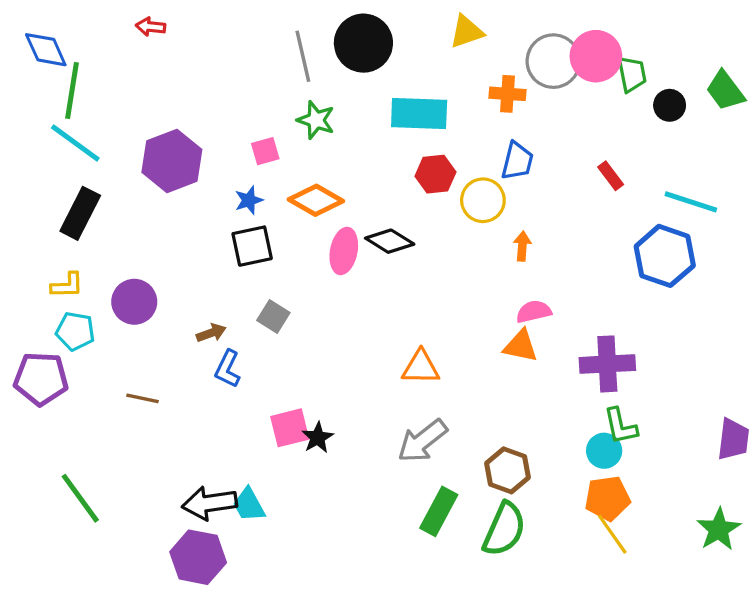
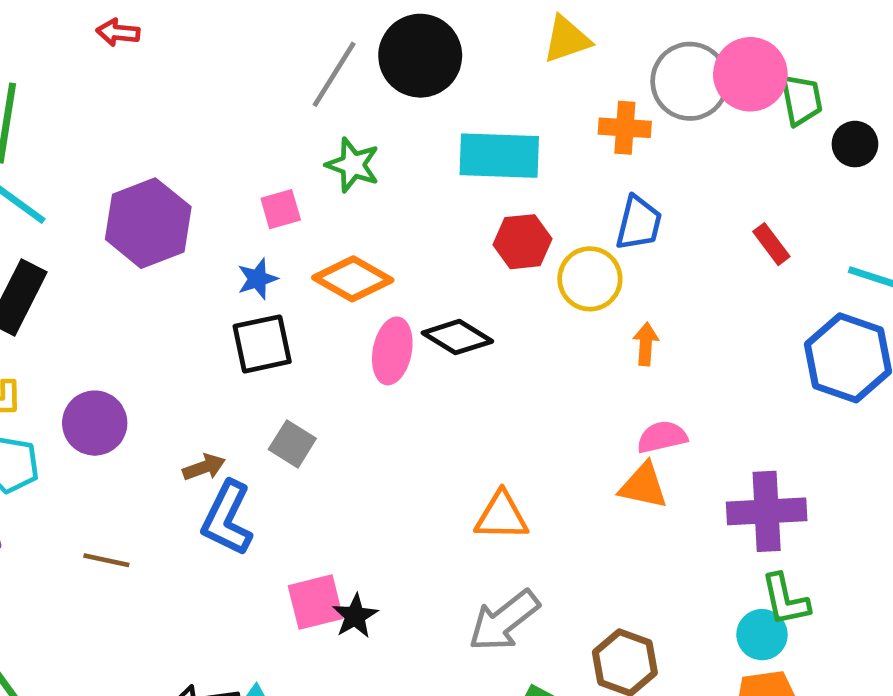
gray line: (303, 56) -> (334, 74), turned 45
blue L-shape: (228, 369) -> (227, 518), size x1.4

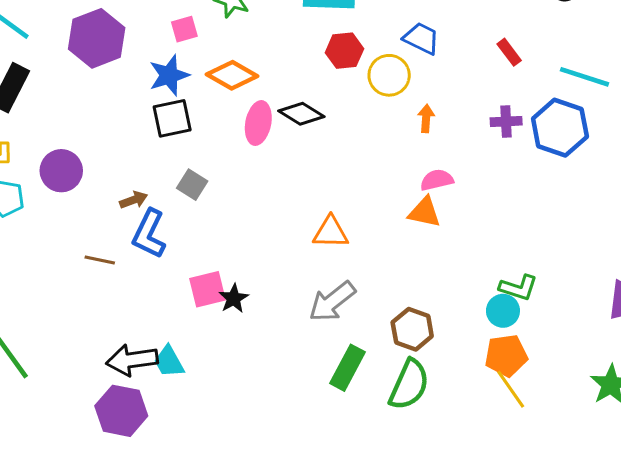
blue trapezoid: (639, 223) -> (421, 38), turned -78
blue star: (257, 279) -> (169, 75), size x1.5
purple cross: (767, 511) -> (506, 121), moved, size x0.6
brown line: (106, 560) -> (100, 260), moved
green L-shape: (785, 600) -> (518, 288), turned -60

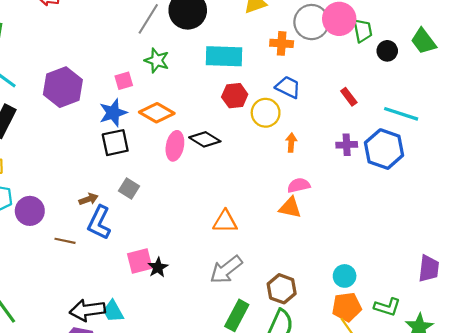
purple circle: (61, 171) -> (30, 211), moved
green L-shape: (518, 288) -> (387, 307), moved

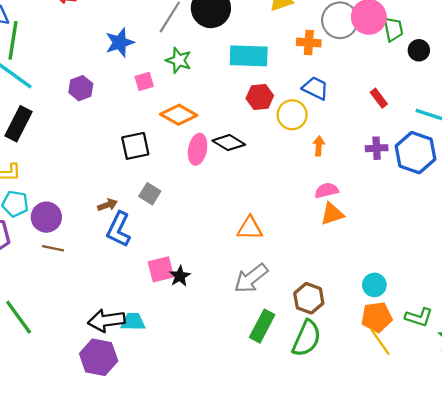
purple hexagon: (63, 87) -> (81, 88), size x0.6
blue star: (113, 113) -> (120, 43), moved
orange triangle: (290, 208) -> (332, 214), moved, turned -30
brown line: (65, 241) -> (53, 248), moved
cyan trapezoid: (113, 311) -> (133, 322), turned 120

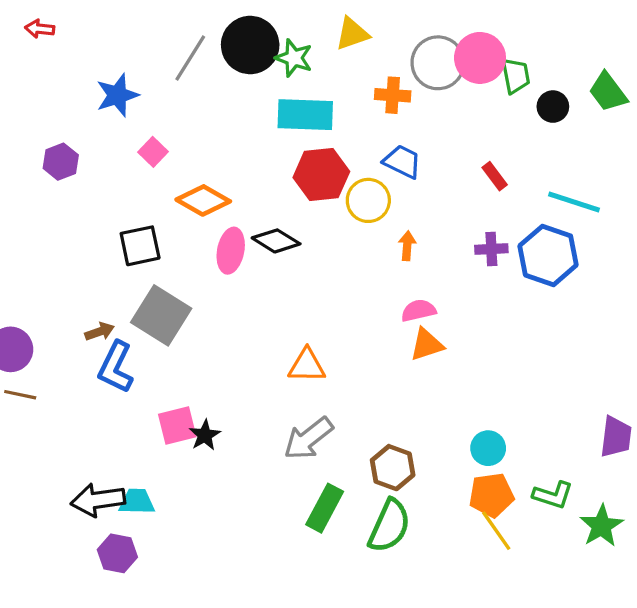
green star: (179, 60) -> (294, 58), moved
pink square: (144, 81) -> (153, 152), turned -30
red hexagon: (260, 97) -> (321, 175), size x1.4
gray square: (150, 194) -> (161, 315), size x1.8
purple hexagon: (99, 357) -> (117, 553), moved, size x0.7

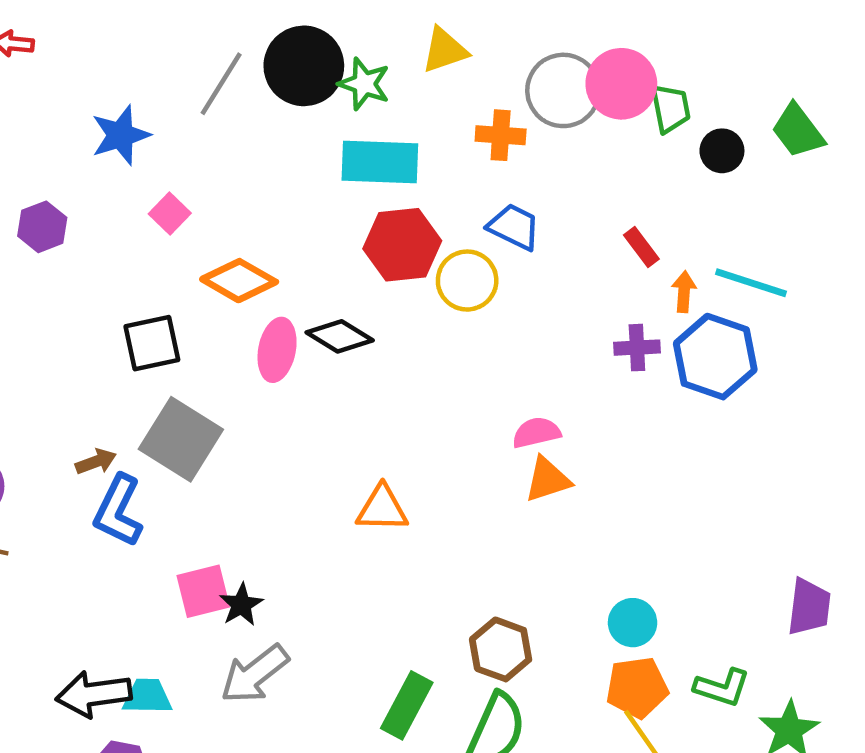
orange arrow: (407, 246) -> (684, 292), moved
gray arrow: (308, 438) -> (255, 674), moved

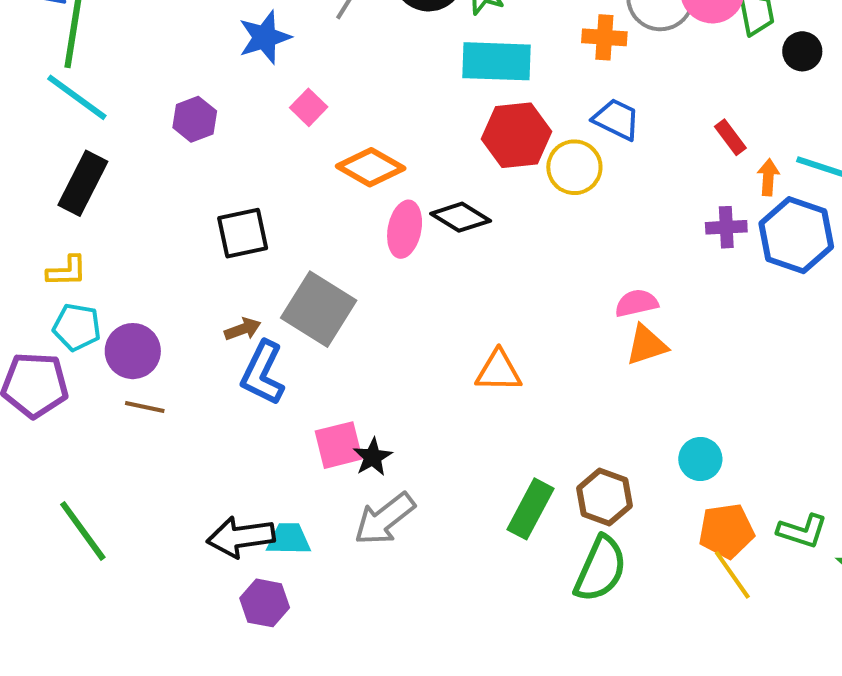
black square: (152, 343) -> (243, 233), moved
cyan circle: (633, 623) -> (700, 459), moved
green rectangle: (407, 705) -> (530, 509), moved

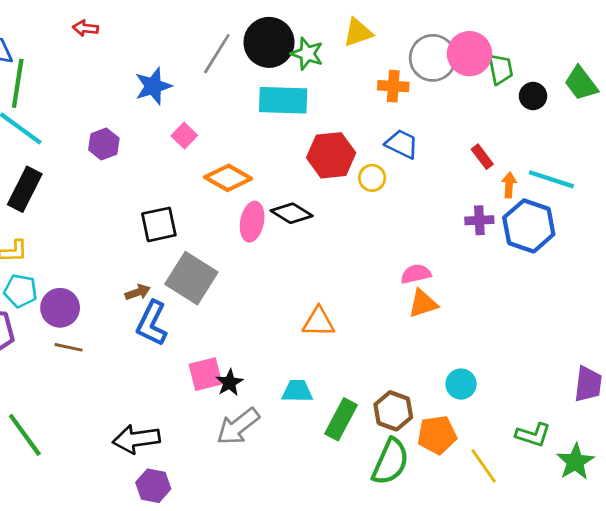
cyan rectangle: (497, 61) -> (283, 100), moved
yellow circle: (574, 167) -> (372, 178), size x0.7
black square: (243, 233) -> (159, 224), moved
orange pentagon: (726, 531) -> (437, 435), moved
cyan trapezoid: (289, 539) -> (297, 391), moved

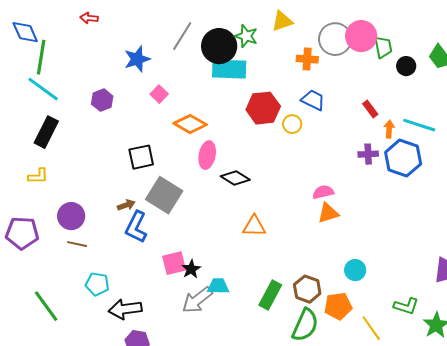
black circle: (269, 42) -> (219, 46), moved
black diamond: (292, 213) -> (235, 178), moved
cyan pentagon: (21, 291) -> (97, 284), moved
cyan trapezoid: (297, 391) -> (218, 286), moved

